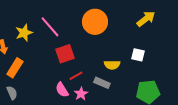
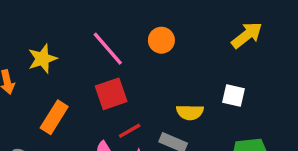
orange circle: (95, 22) -> (161, 40), size x0.6
pink line: (50, 27) -> (108, 49), moved
orange rectangle: (15, 68) -> (54, 117), moved

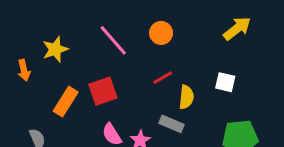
red square: (111, 94) -> (103, 91), moved
yellow semicircle: (190, 112) -> (186, 97), turned -85
red line: (130, 131) -> (163, 78), moved

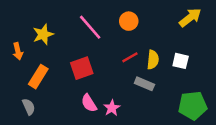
yellow semicircle: (186, 97) -> (153, 60), moved
orange rectangle: (66, 102) -> (38, 77), moved
gray rectangle: (171, 124) -> (144, 84), moved

